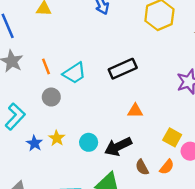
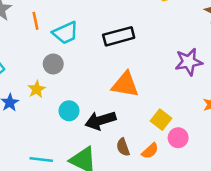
gray circle: (51, 97) -> (53, 64), moved
orange triangle: (135, 111) -> (125, 84), size x1.6
yellow star: (57, 138) -> (37, 89), moved

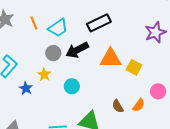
black arrow: (100, 120) -> (77, 50), moved
yellow square: (161, 120) -> (134, 67), moved

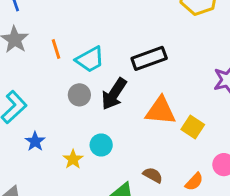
black arrow: (77, 50) -> (114, 94), turned -35
yellow star: (44, 74) -> (73, 159), moved
brown semicircle: (118, 106) -> (153, 175), moved, turned 144

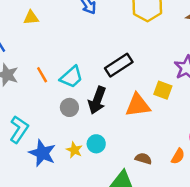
yellow square: (193, 127) -> (163, 90), moved
blue star: (35, 141) -> (42, 153), size x1.6
yellow star: (73, 159) -> (74, 150), moved

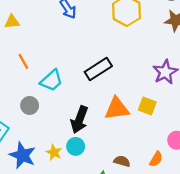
orange line: (42, 75) -> (23, 61), moved
yellow square: (163, 90) -> (147, 106), moved
black arrow: (97, 100) -> (79, 120), moved
gray circle: (69, 107) -> (30, 105), moved

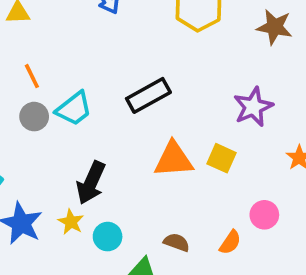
gray circle: (30, 105) -> (34, 117), moved
black arrow: (79, 120) -> (91, 183), moved
cyan circle: (76, 146) -> (108, 237), moved

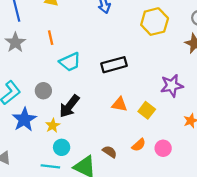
gray circle: (34, 117) -> (43, 91), moved
orange triangle: (174, 159) -> (119, 104), size x0.7
cyan circle: (108, 237) -> (62, 147), moved
orange semicircle: (230, 242) -> (139, 145), moved

